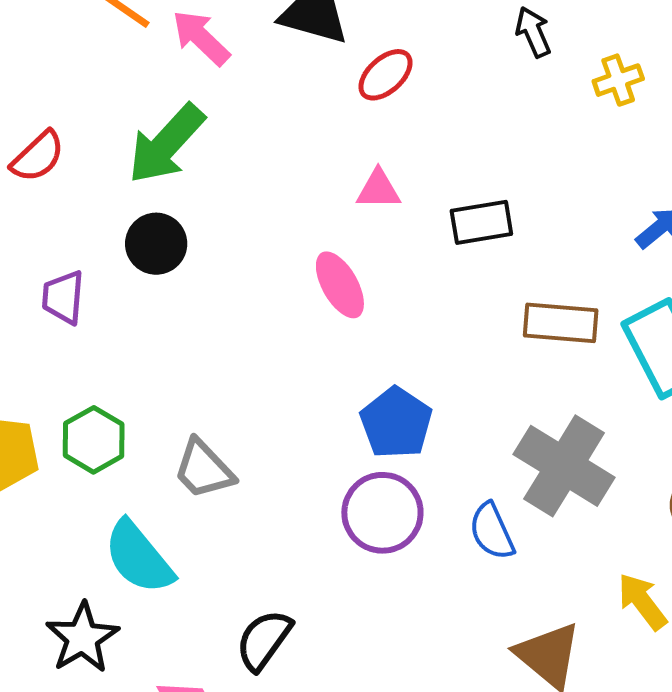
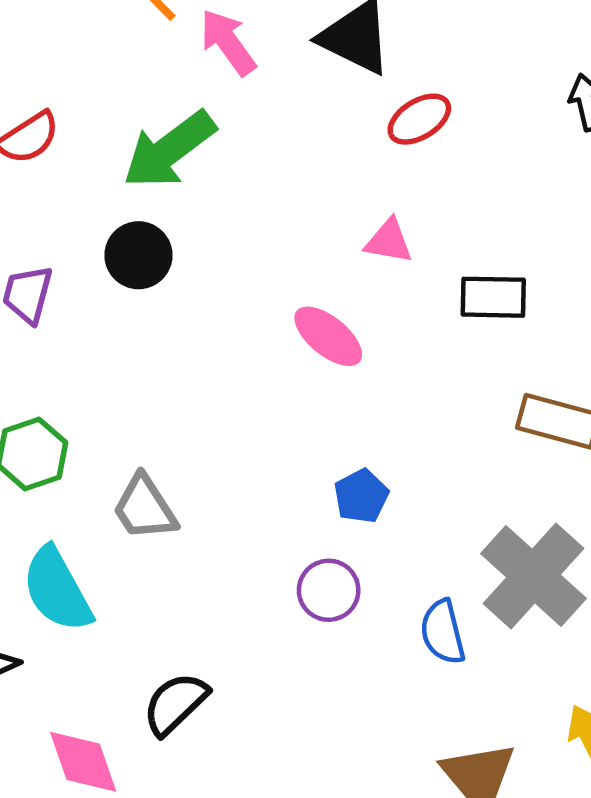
pink ellipse: (340, 285) -> (328, 336), turned -32
blue pentagon: (396, 423) -> (361, 496), size x0.7
purple circle: (382, 513) -> (329, 590), size x0.7

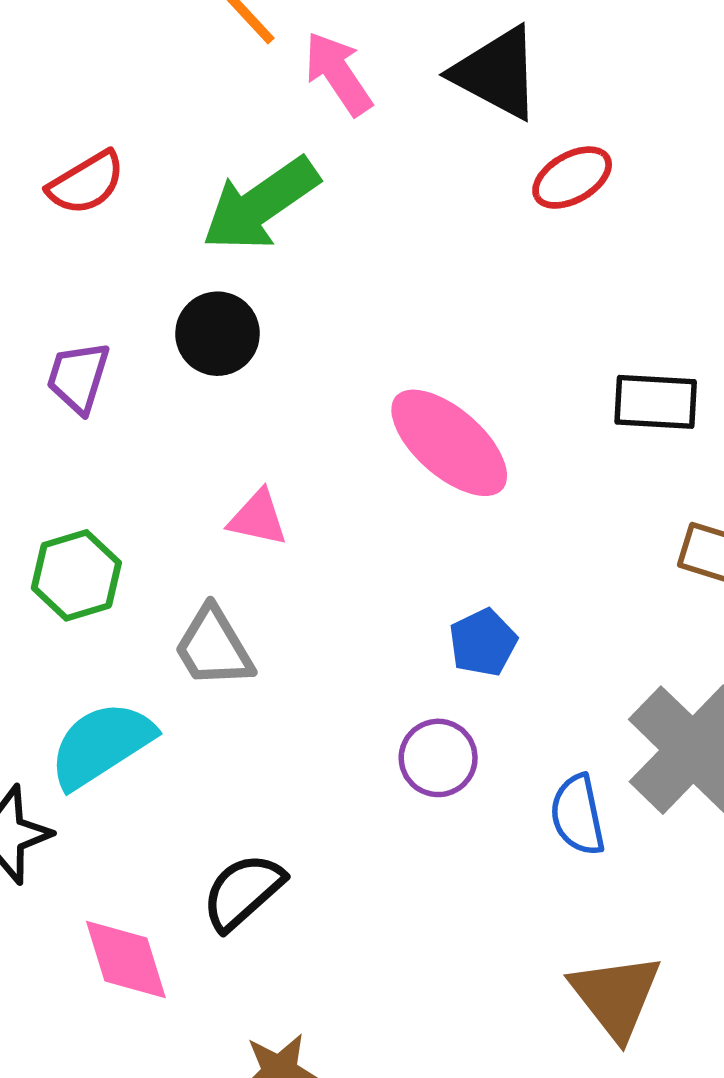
pink triangle: (389, 241) -> (258, 518), moved
pink ellipse: (328, 336) -> (449, 443), size x1.4
cyan semicircle: (57, 590) -> (101, 745), turned 84

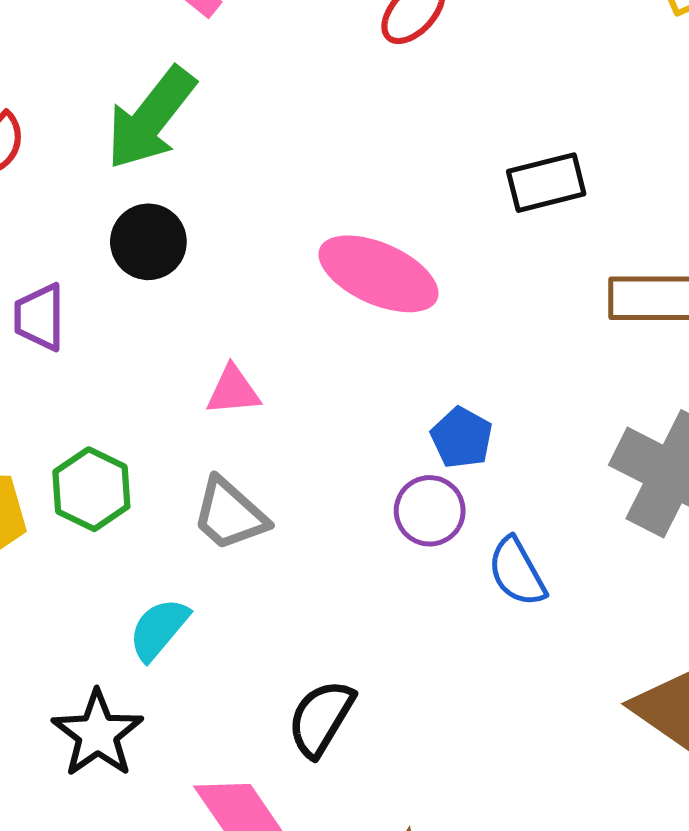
cyan semicircle: (101, 745) -> (159, 629), size x0.7
purple circle: (438, 758) -> (430, 511), moved
blue semicircle: (578, 815) -> (517, 572), moved

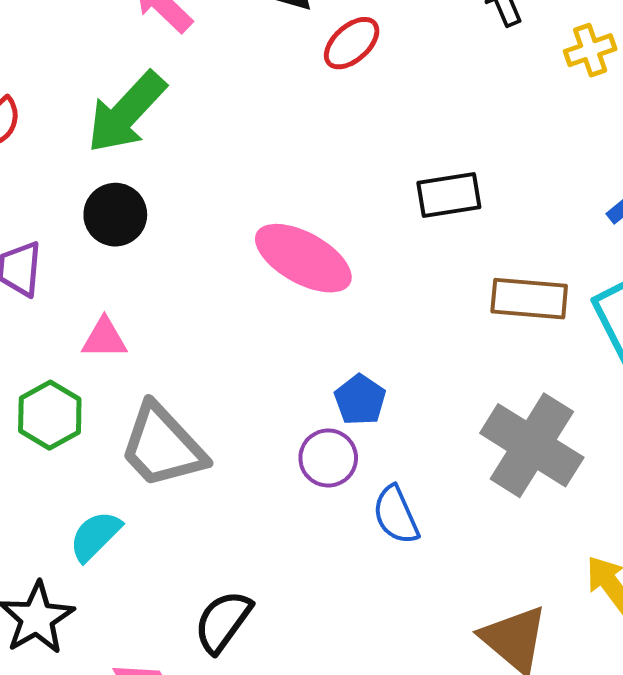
pink triangle: (233, 390) -> (104, 338), moved
gray trapezoid: (230, 514) -> (162, 446), size x1.4

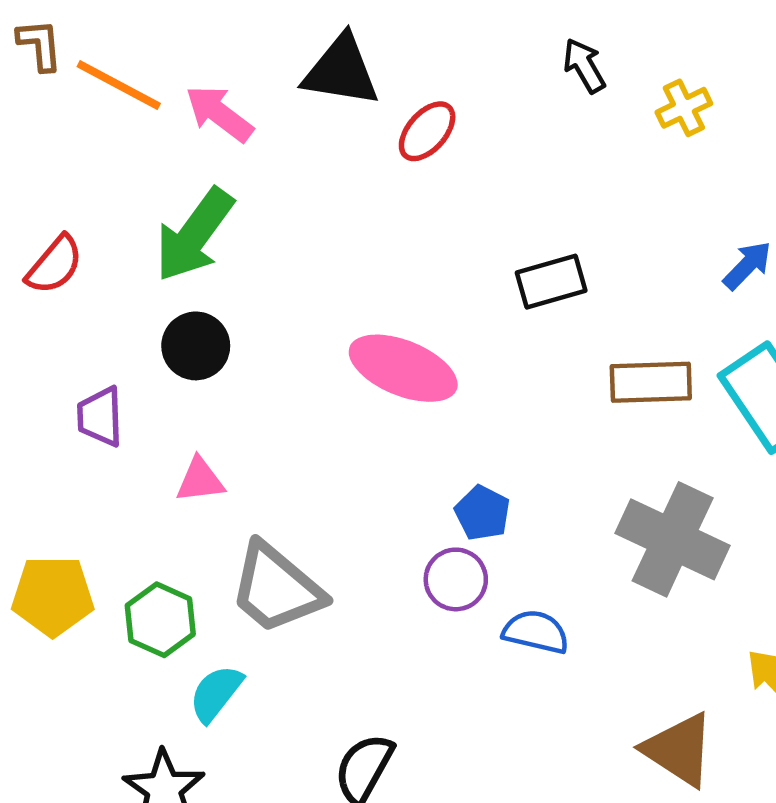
green hexagon: (50, 415) -> (160, 620), moved
blue semicircle: (396, 515) -> (536, 632), turned 134

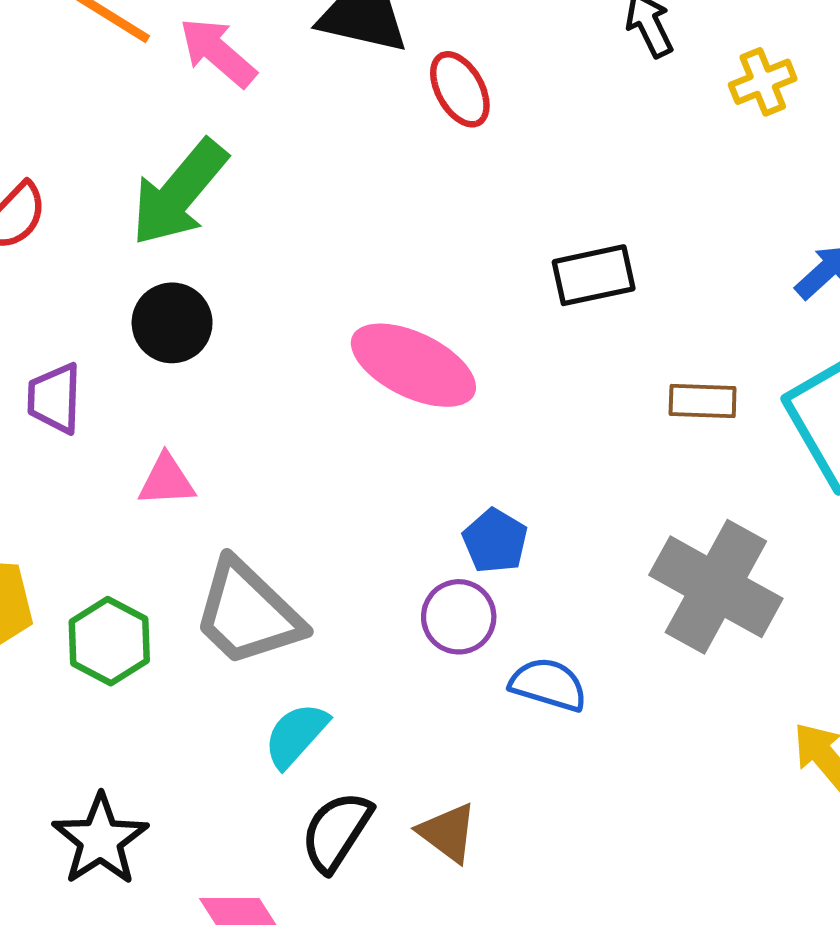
red ellipse: (427, 131) -> (460, 89), turned -74
brown rectangle: (651, 382) -> (703, 401), size x0.7
cyan semicircle: (216, 693) -> (296, 735), moved
brown triangle: (679, 750) -> (448, 833), moved, size x0.7

